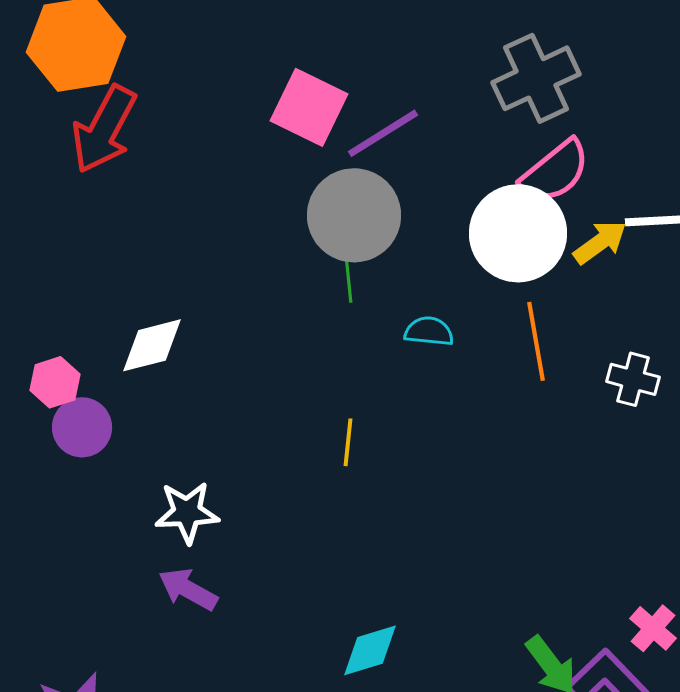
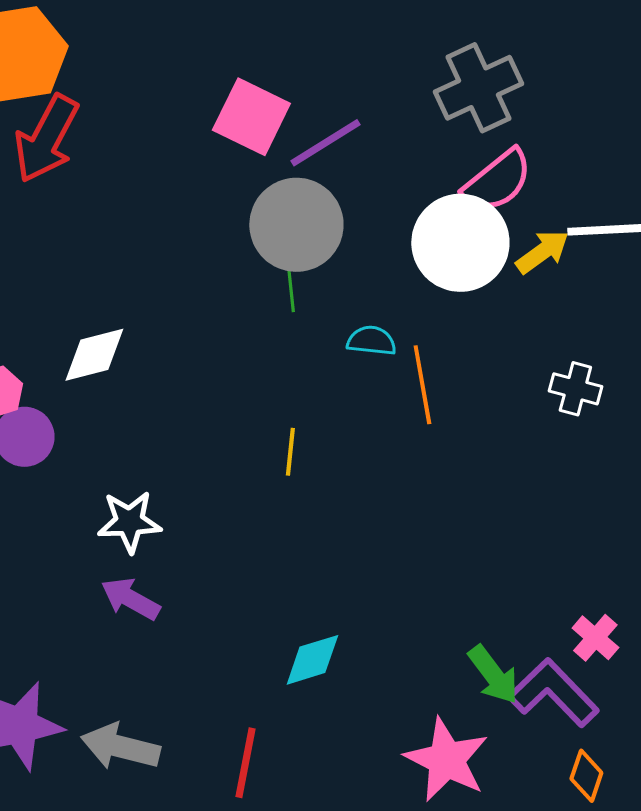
orange line: (536, 341) -> (422, 385), moved

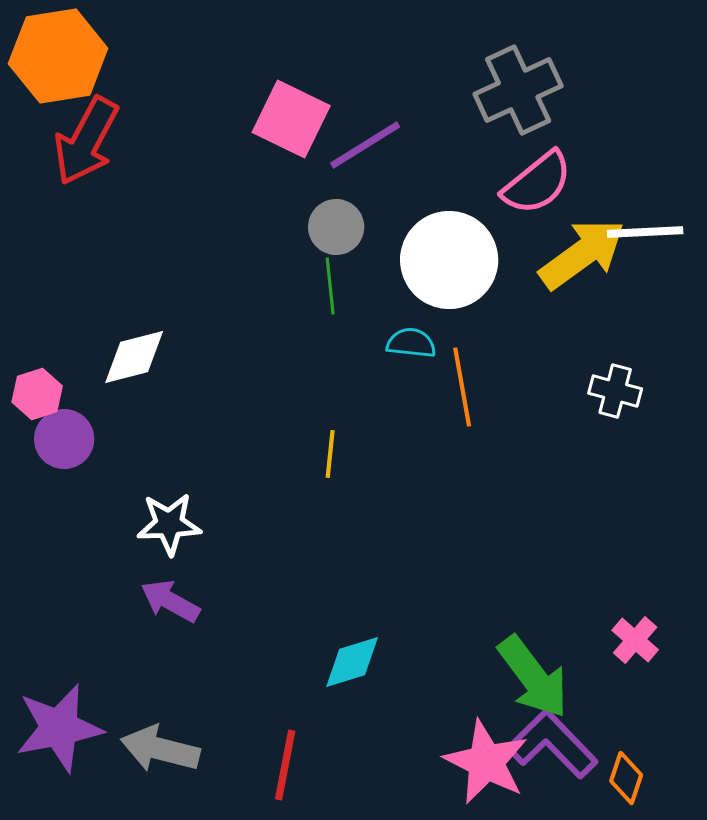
gray circle: (296, 225) -> (336, 227), size x0.6
white circle: (460, 243) -> (449, 260), moved
yellow arrow: (542, 252) -> (582, 254), size x1.6
green arrow: (493, 675) -> (533, 677), size x1.4
purple L-shape: (553, 693) -> (552, 744), moved

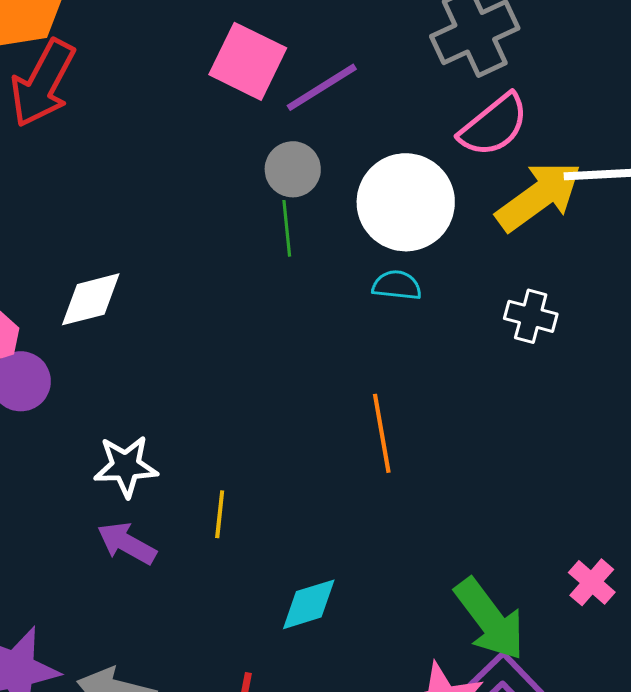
cyan semicircle: (411, 343) -> (397, 285), moved
orange line: (462, 387) -> (382, 433), moved
white cross: (615, 391) -> (531, 316), moved
yellow line: (330, 454) -> (220, 514), moved

